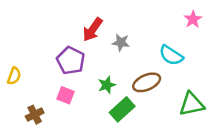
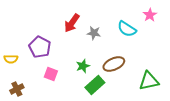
cyan semicircle: (171, 55) -> (127, 29), moved
purple pentagon: (71, 60) -> (40, 47), moved
yellow semicircle: (14, 76) -> (11, 59), turned 72
brown cross: (35, 115) -> (17, 89), moved

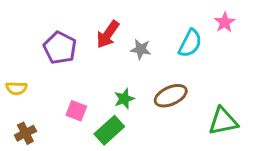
cyan semicircle: (127, 29) -> (190, 43), turned -96
purple pentagon: (40, 47) -> (60, 48), moved
green rectangle: (95, 85) -> (109, 130), moved

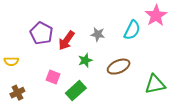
pink star: (225, 22) -> (156, 16), size x1.5
red arrow: (108, 34) -> (66, 41), moved
green star: (124, 99) -> (85, 60), moved

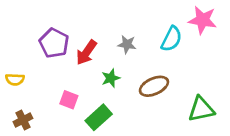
pink star: (156, 16) -> (203, 20), turned -30

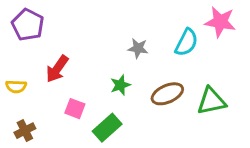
purple pentagon: (54, 43) -> (28, 25), moved
red arrow: (86, 52) -> (57, 69), moved
green triangle: (201, 109) -> (211, 101), moved

